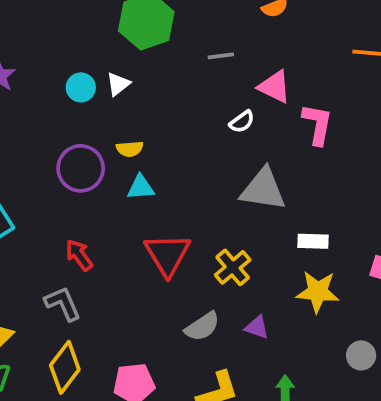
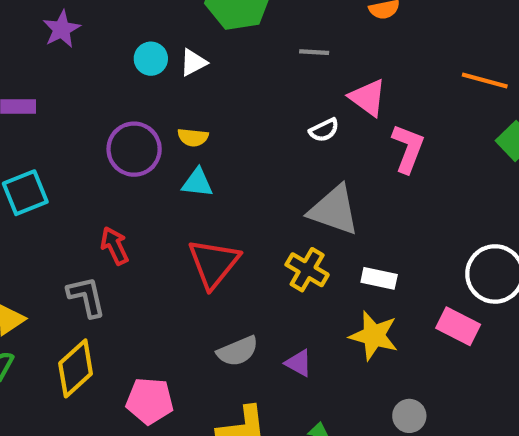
yellow cross: (233, 267) -> (307, 270), moved, turned -30

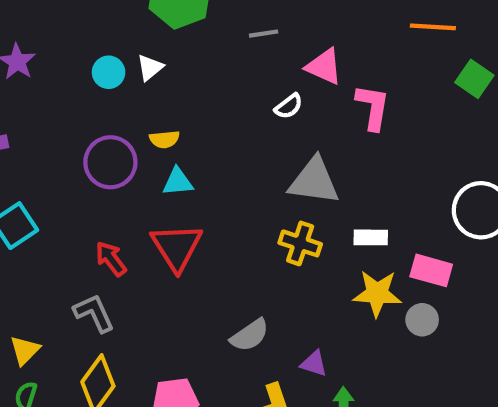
red triangle: (214, 263) -> (177, 247), moved
pink rectangle: (458, 326) -> (431, 270), moved
purple triangle: (299, 363) -> (314, 364), moved
gray circle: (409, 416) -> (422, 320), moved

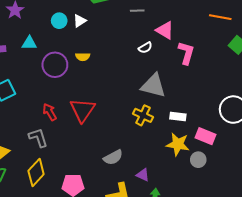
cyan triangle: (178, 182) -> (29, 43), moved

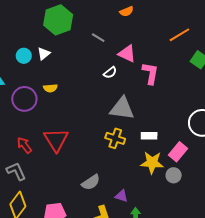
gray line: (137, 11) -> (98, 38), turned 40
orange line: (220, 17) -> (179, 35), turned -35
pink rectangle: (206, 136) -> (178, 152), turned -66

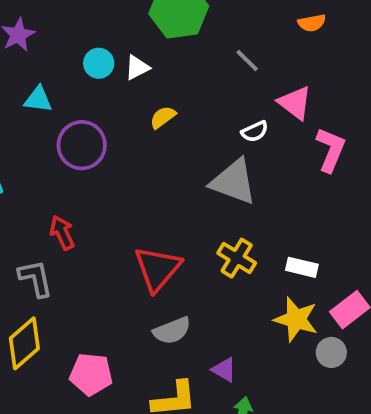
yellow semicircle: (50, 88) -> (163, 117), moved, turned 136
gray triangle: (122, 108) -> (234, 182), moved
red triangle: (56, 140) -> (157, 269), moved

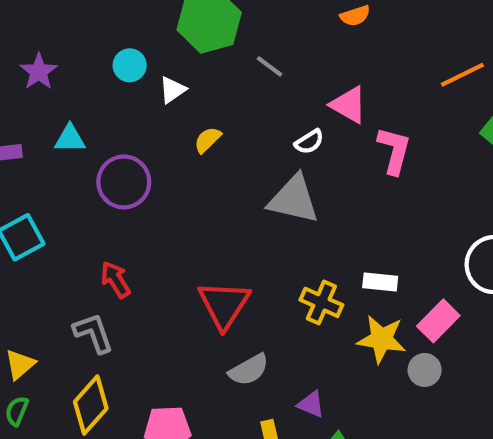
gray line: (247, 60) -> (269, 66), moved
cyan circle: (99, 63) -> (130, 65), moved
yellow cross: (237, 258) -> (321, 302), moved

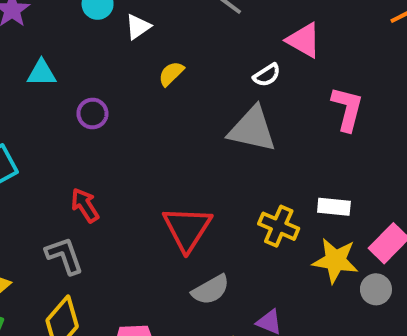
pink L-shape: (394, 150) -> (347, 109), moved
purple circle: (124, 182) -> (92, 113), size x0.6

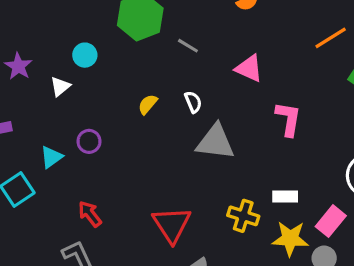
white triangle: (138, 27) -> (60, 86), moved
cyan triangle: (42, 73) -> (51, 157), moved, turned -30
white semicircle: (267, 75) -> (193, 102), moved, turned -75

